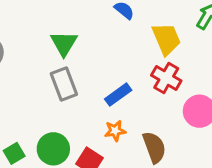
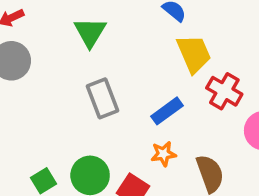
yellow trapezoid: (166, 39) -> (194, 54), moved
green triangle: (64, 43) -> (90, 32), moved

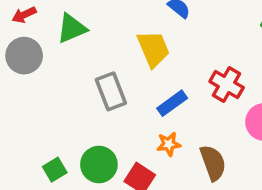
green triangle: (90, 32) -> (72, 28), moved, turned 36
yellow trapezoid: (194, 54) -> (153, 49), moved

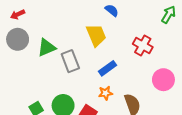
green triangle: (72, 28) -> (47, 48), moved
red cross: (227, 85) -> (143, 46), moved

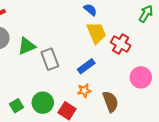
yellow trapezoid: (96, 35) -> (96, 33), moved

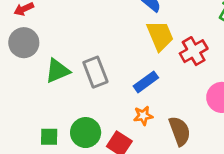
red cross: (121, 44) -> (194, 51), turned 30
green triangle: (27, 46) -> (58, 71), moved
green square: (17, 106) -> (49, 137), turned 32

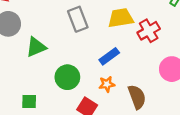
yellow trapezoid: (160, 36) -> (121, 18), turned -76
gray rectangle: (95, 72) -> (78, 19), moved
green circle: (86, 133) -> (67, 77), moved

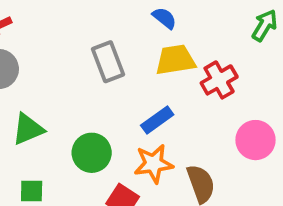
green triangle: (36, 47) -> (28, 129), moved
orange star: (107, 84) -> (154, 164), size x1.5

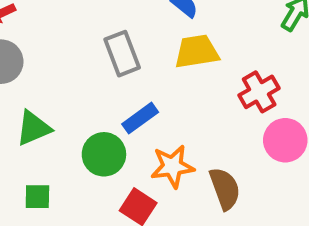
red cross: (219, 80) -> (259, 92), moved
blue rectangle: (157, 120) -> (140, 118), moved

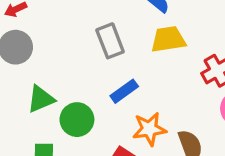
green circle: (104, 154) -> (77, 120), moved

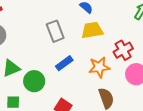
orange star: (149, 129) -> (99, 67), moved

